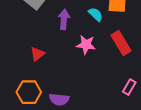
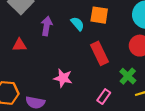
pink star: (86, 45) -> (63, 78), moved
red triangle: (37, 54) -> (19, 45), moved, turned 32

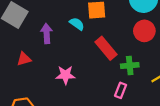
green cross: (128, 76) -> (130, 66), moved, turned -35
pink star: (63, 78) -> (65, 75), moved

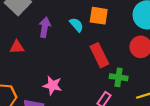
pink star: (65, 75) -> (52, 85), moved

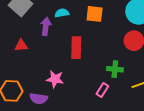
cyan semicircle: (76, 25) -> (62, 13), moved, turned -56
red rectangle: (99, 55) -> (76, 48), moved, turned 30

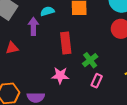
green cross: (115, 69) -> (90, 60), moved, turned -35
pink star: (55, 79) -> (60, 75), moved

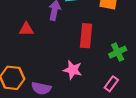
green cross: (90, 60) -> (118, 52), moved

